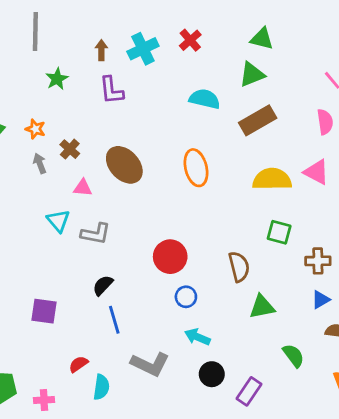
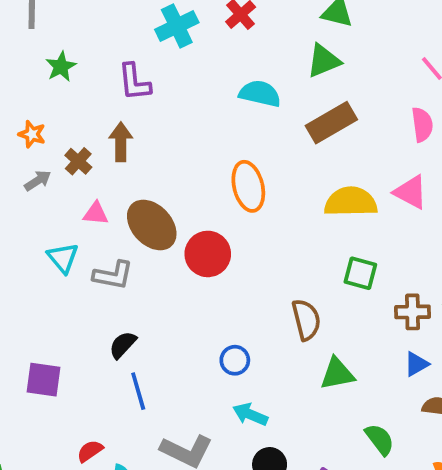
brown arrow: (101, 50) -> (121, 142), moved, size x1.4
gray arrow: (40, 163) -> (38, 181), turned 78
brown ellipse: (124, 165) -> (152, 225), moved
red circle: (170, 257) -> (208, 254), moved

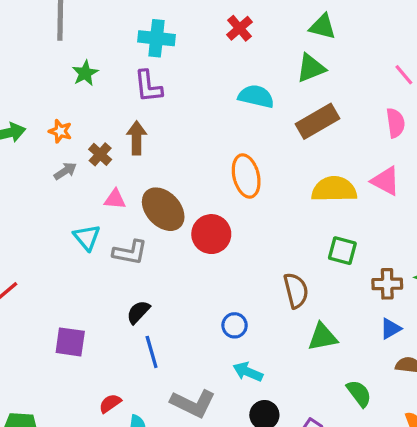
cyan cross: (177, 26) -> (157, 38), moved, turned 32

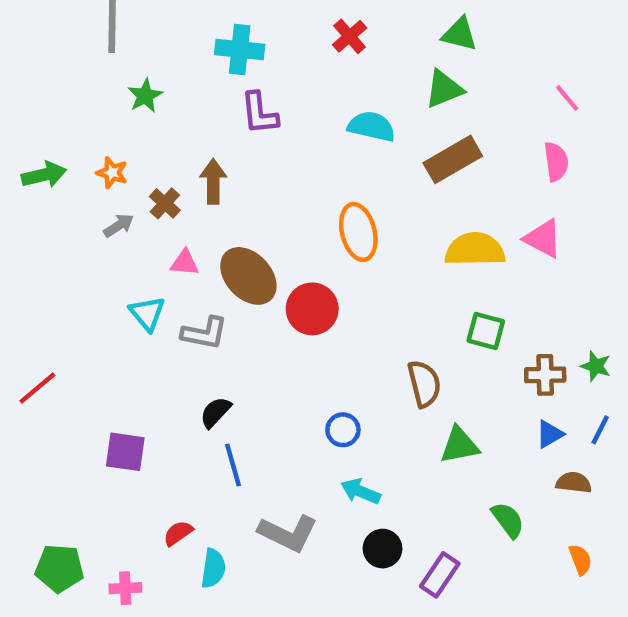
purple L-shape: (148, 86) -> (259, 113), moved

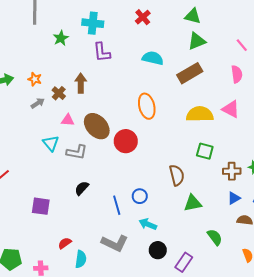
green triangle: (444, 89) -> (197, 41), moved
green star: (145, 96) -> (61, 38), moved
blue line: (233, 465) -> (117, 205), moved

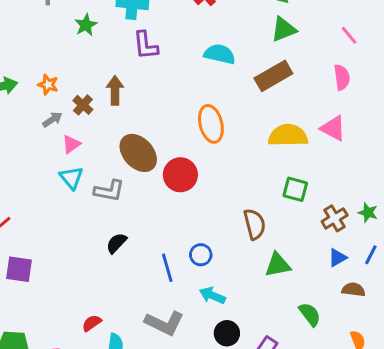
pink triangle: (68, 120) -> (71, 144), moved, turned -40
brown cross: (232, 171) -> (335, 218), turned -30
purple square: (41, 206) -> (19, 269), moved

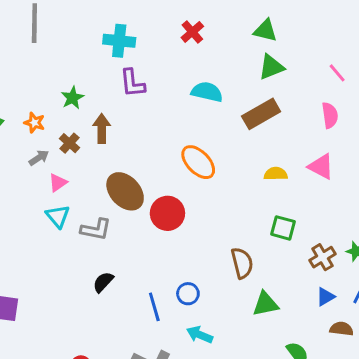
green star: (86, 25) -> (72, 98), moved
orange ellipse: (211, 124) -> (198, 162), turned -30
yellow semicircle: (288, 136) -> (276, 174), size x0.6

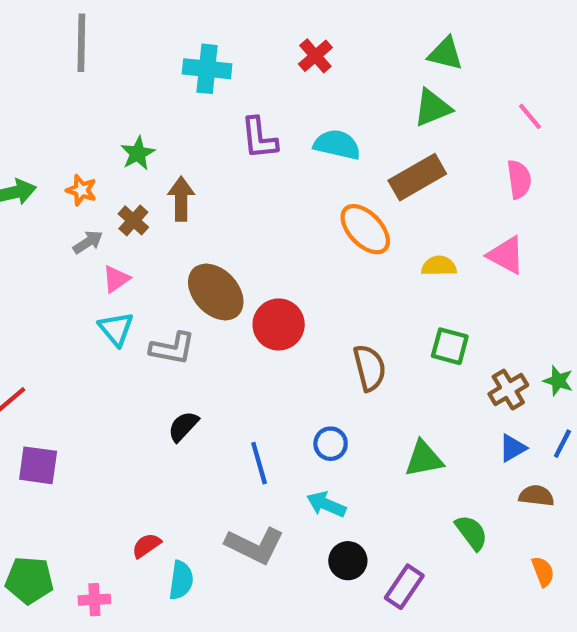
green triangle: (265, 31) -> (445, 54), moved
purple L-shape: (132, 83) -> (259, 138), moved
orange ellipse: (198, 162) -> (365, 229), moved
brown semicircle: (242, 263) -> (370, 368), moved
blue circle: (188, 294) -> (331, 444), moved

